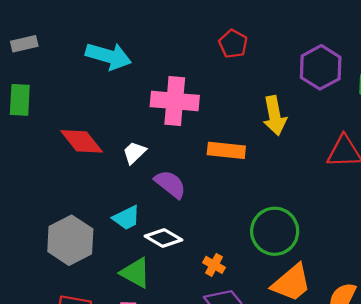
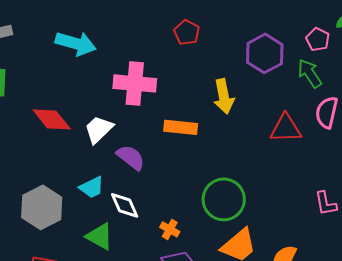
white trapezoid: (134, 153) -> (99, 129), size x1.4
white diamond: (163, 238) -> (125, 205), turned 36

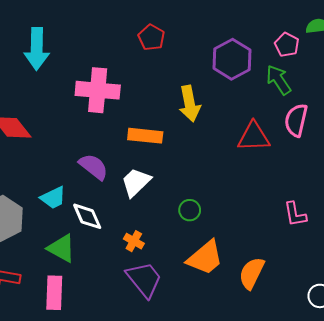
cyan arrow: (76, 43) -> (37, 49), turned 75
white trapezoid: (99, 129) -> (136, 182), moved
green circle: (224, 199) -> (190, 210), size x0.5

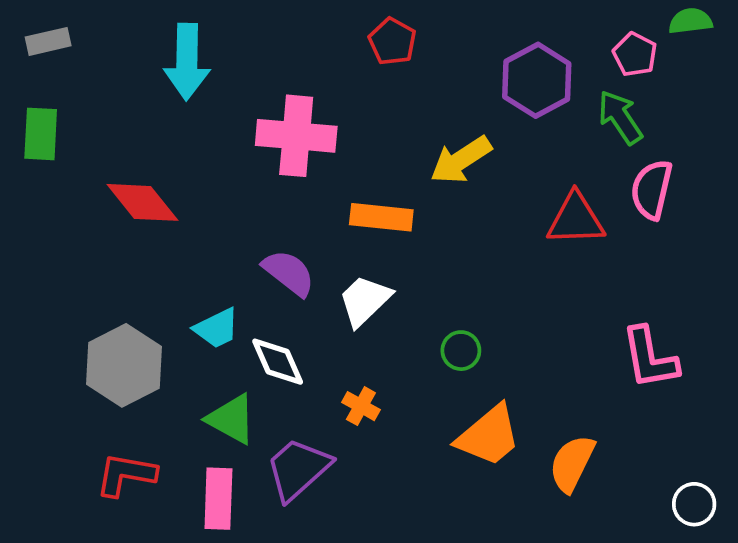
yellow arrow: (190, 104) -> (461, 160), turned 68
pink L-shape: (295, 214) -> (650, 358), size x1.4
purple trapezoid: (144, 279) -> (298, 469), moved, turned -93

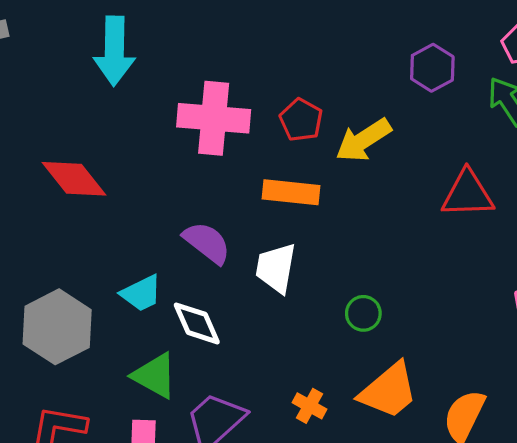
red pentagon: (392, 41) -> (301, 120), moved
purple hexagon: (537, 80) -> (432, 68), size x0.7
white trapezoid: (365, 301) -> (276, 268), turned -36
orange cross: (361, 406) -> (310, 406), moved

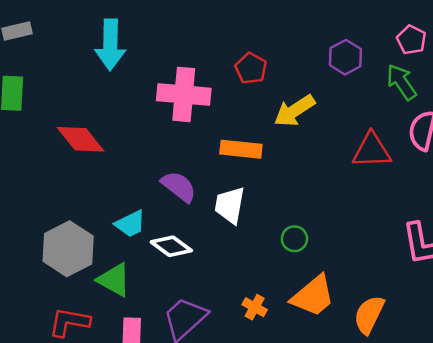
red pentagon: (301, 120) -> (251, 68), moved
white diamond: (197, 323) -> (171, 246), turned -30
green triangle: (155, 376) -> (114, 280), moved

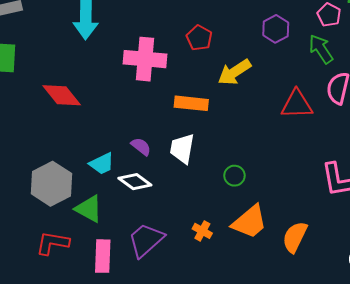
purple semicircle: (179, 187) -> (141, 146), moved, size x0.7

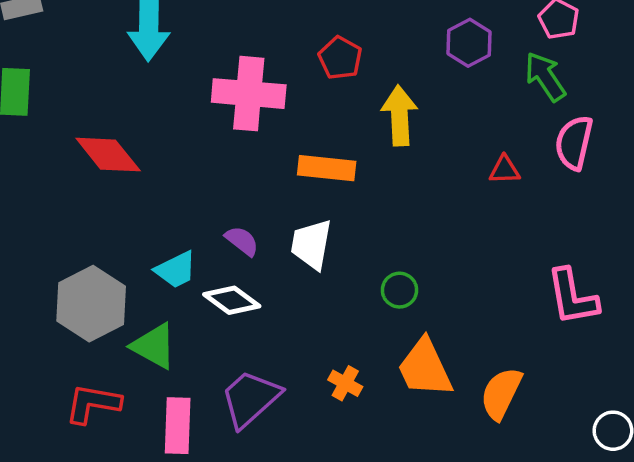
yellow arrow: (234, 72) -> (399, 116), turned 120
red triangle: (297, 104) -> (505, 170), size x0.6
orange trapezoid: (250, 222) -> (425, 368), turned 105

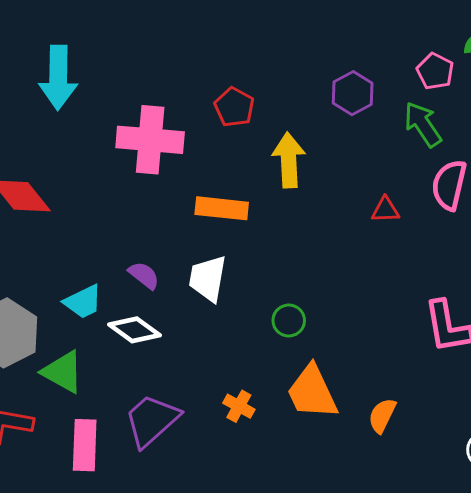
orange semicircle: (501, 393) -> (382, 416), size x0.7

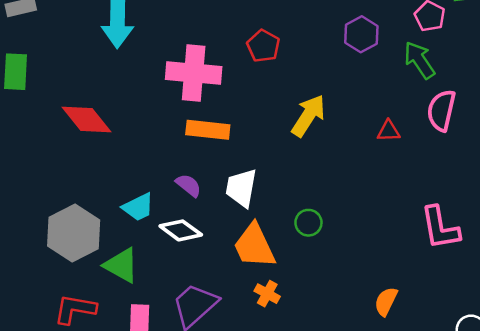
yellow arrow: (289, 160) -> (308, 116), moved, turned 36
orange rectangle: (222, 208) -> (208, 130), moved
orange trapezoid: (312, 392) -> (254, 246), moved

